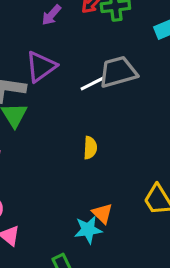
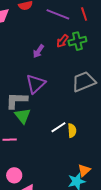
white line: (92, 83) -> (58, 127), moved
orange triangle: (102, 213) -> (84, 170), turned 40

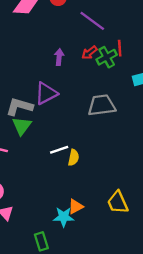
red line: (84, 14) -> (120, 48), moved
green cross: (77, 41) -> (107, 57), turned -30
purple arrow: (38, 51) -> (59, 57), turned 136

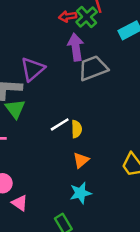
red arrow: (89, 53) -> (68, 16), turned 42
purple arrow: (59, 57) -> (76, 47), moved, size x1.5
orange triangle: (76, 207) -> (81, 160), moved

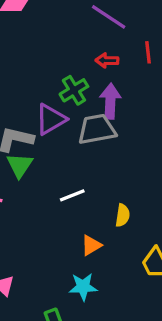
green cross: (87, 17) -> (74, 90), moved
gray trapezoid: (93, 68) -> (97, 129), moved
yellow semicircle: (77, 129) -> (123, 215), moved

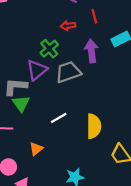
purple arrow: (110, 101) -> (91, 51), moved
yellow semicircle: (123, 215) -> (94, 126), size x1.6
orange triangle: (91, 245) -> (36, 149), moved

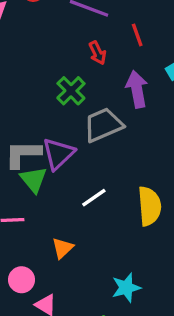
red arrow: (68, 26) -> (97, 53), turned -104
purple triangle: (37, 70) -> (58, 154), moved

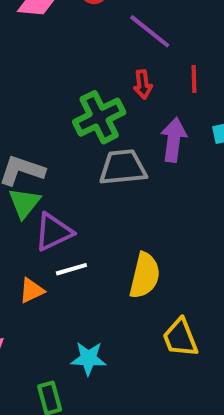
green cross: (71, 91) -> (99, 117), size x1.4
purple triangle: (58, 154) -> (54, 232), moved
white line: (94, 198) -> (71, 269), moved

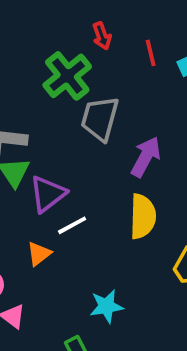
red line: (194, 79) -> (151, 53), moved
purple arrow: (174, 140) -> (146, 157), moved, turned 33
gray trapezoid: (123, 167) -> (100, 119), turned -57

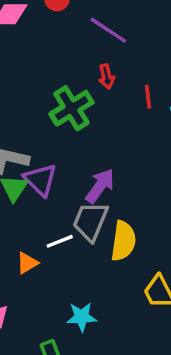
gray trapezoid: (100, 119) -> (90, 221), moved
purple arrow: (146, 157) -> (100, 186), moved
purple triangle: (48, 194) -> (40, 180), moved, turned -45

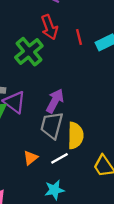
red arrow: (107, 76) -> (49, 27), size x1.5
white line: (60, 241) -> (60, 158), moved
orange triangle: (27, 263) -> (31, 158), moved

